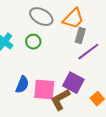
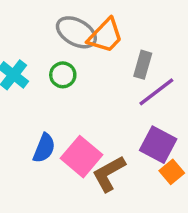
orange trapezoid: (73, 19) -> (105, 36), moved
purple square: (73, 83) -> (158, 145), moved
pink square: (44, 90) -> (82, 157), turned 35

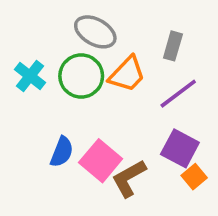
orange trapezoid: (105, 36) -> (127, 74), moved
gray rectangle: (143, 65) -> (173, 46), moved
green circle: (63, 75) -> (81, 76), size x1.6

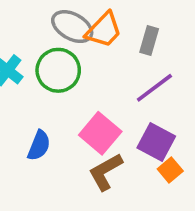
orange trapezoid: (127, 74) -> (104, 30), moved
pink square: (101, 161) -> (100, 133), moved

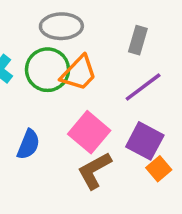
gray ellipse: (72, 27) -> (61, 26), turned -30
orange trapezoid: (104, 30) -> (79, 73), moved

